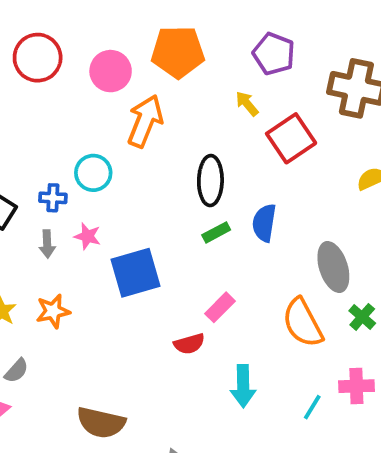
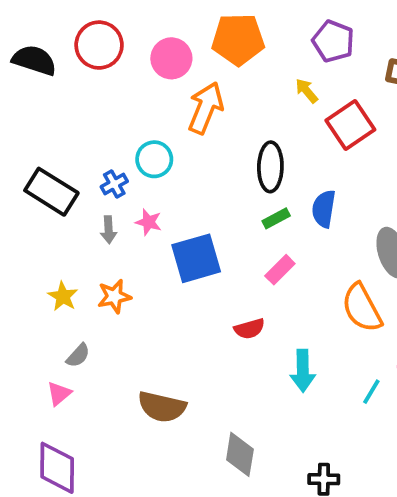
blue cross: (53, 198) -> (114, 184), turned -32
pink rectangle: (220, 307) -> (280, 270), moved

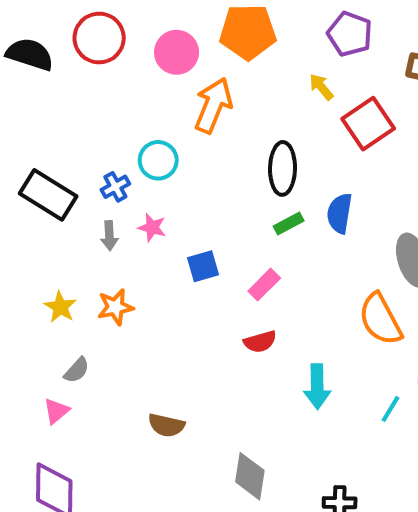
blue square: (196, 258) -> (203, 266), size x0.6
pink rectangle: (280, 270) -> (264, 285), moved
brown semicircle: (162, 407) -> (166, 425), size x0.7

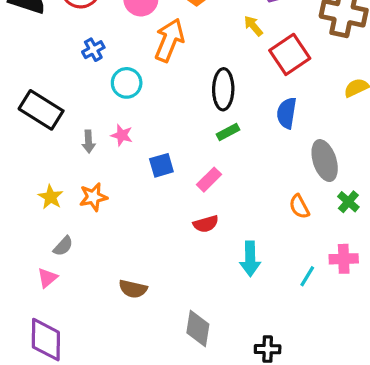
blue cross: (115, 187) -> (93, 50), moved
blue semicircle: (340, 213) -> (287, 113), moved
orange semicircle: (380, 319) -> (299, 207), size x0.6

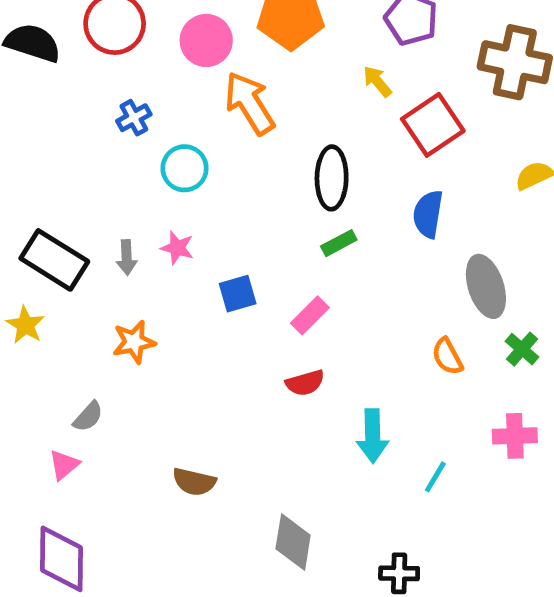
orange arrow: (169, 40) -> (250, 103), turned -54
black rectangle: (41, 110) -> (54, 260), moved
yellow star: (51, 197) -> (25, 325), moved
cyan line: (307, 276) -> (435, 477), moved

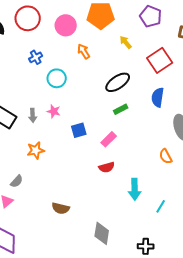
yellow arrow: (377, 81) -> (126, 42), moved
orange arrow: (250, 103) -> (84, 51), size x0.6
black ellipse: (332, 178) -> (118, 82), turned 55

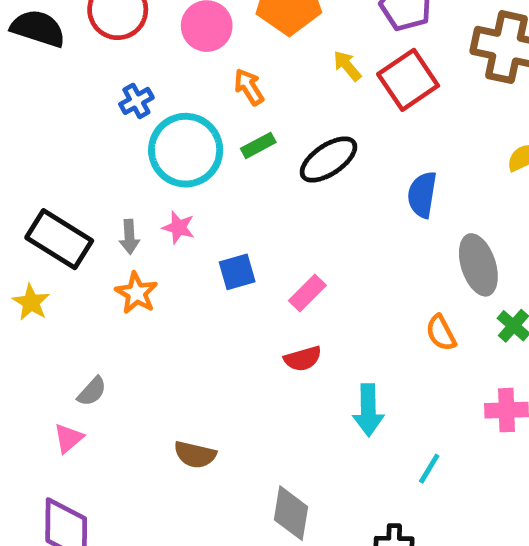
red square: (160, 60) -> (408, 80), moved
cyan circle: (57, 78) -> (186, 150), size x1.6
green rectangle: (121, 109) -> (258, 145), moved
orange star: (36, 150) -> (136, 293), moved, turned -30
cyan line: (161, 206) -> (429, 469), moved

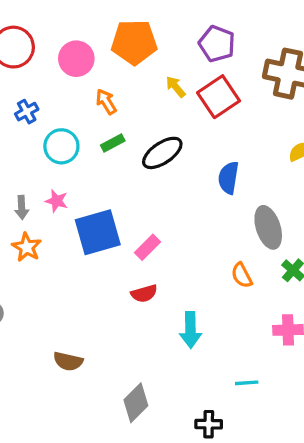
cyan circle: (186, 150) -> (61, 146), size x0.7
blue square: (237, 272) -> (98, 232), size x1.8
cyan line: (429, 469) -> (247, 383), moved, turned 55
gray diamond: (291, 513) -> (136, 403), turned 36

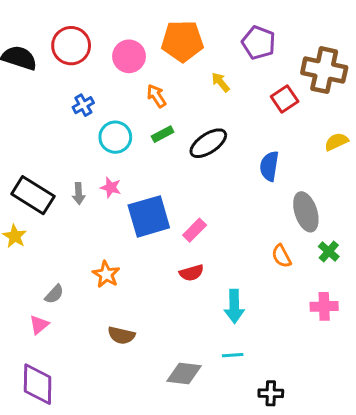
red square: (219, 97) -> (285, 99), moved, size x0.7
orange star: (27, 247) -> (106, 274), moved
cyan line: (247, 383) -> (233, 355), moved
gray diamond: (136, 403) -> (184, 373), turned 52
black cross: (209, 424) -> (271, 393), moved

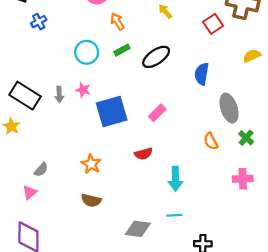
blue cross: (83, 105) -> (39, 22), moved
pink rectangle: (195, 230) -> (157, 113), moved
orange star: (106, 274) -> (91, 164), moved

